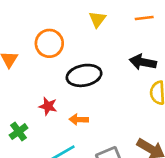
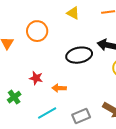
yellow triangle: (97, 19) -> (73, 13), turned -40
black ellipse: (84, 75) -> (79, 55), moved

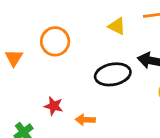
yellow triangle: (73, 13) -> (117, 26), moved

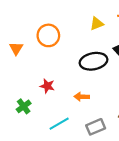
yellow triangle: (117, 26) -> (97, 24), turned -48
orange arrow: (85, 120) -> (82, 97), moved

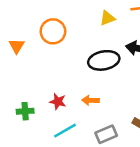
red star: (47, 86) -> (58, 102), moved
green cross: (24, 106) -> (25, 111), turned 32

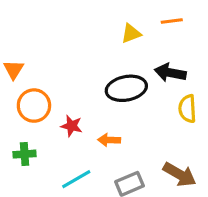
orange circle: (53, 31) -> (34, 106), moved
red star: (58, 102) -> (72, 126), moved

